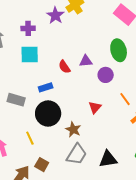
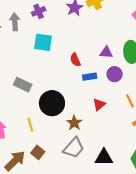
purple cross: (28, 28) -> (39, 11), moved, turned -32
purple triangle: (86, 61) -> (106, 52), moved
blue rectangle: (46, 87) -> (90, 77), moved

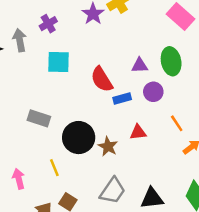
red semicircle: (75, 60) -> (102, 79), size x1.5
red triangle: (99, 104) -> (138, 132), turned 40
brown star: (74, 123) -> (108, 146), moved

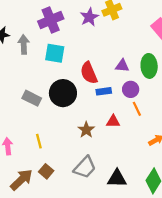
purple cross: (48, 24) -> (51, 20), size x1.6
gray arrow: (20, 40) -> (24, 44), moved
orange line: (177, 123) -> (137, 109), moved
black circle: (79, 138) -> (63, 93), moved

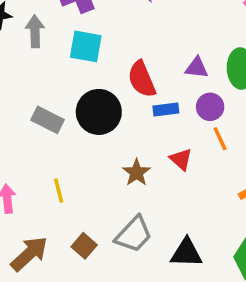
red triangle: (113, 121) -> (181, 159), turned 40
brown square: (46, 171) -> (84, 246), moved

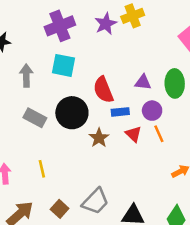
gray arrow: (35, 31) -> (26, 75), moved
red triangle: (181, 159) -> (133, 134), moved
brown star: (137, 173) -> (99, 138), moved

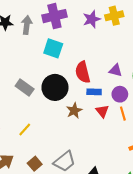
gray arrow: (26, 75) -> (27, 25), moved
yellow line: (42, 169) -> (25, 129), turned 48

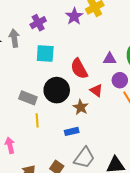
purple cross: (54, 16) -> (38, 23), size x0.7
blue rectangle: (94, 92) -> (72, 131), moved
red triangle: (102, 111) -> (96, 91), moved
yellow line: (25, 129) -> (37, 120), moved, turned -32

